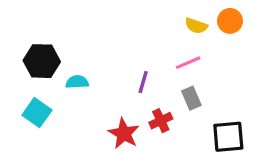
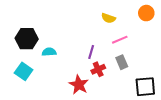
yellow semicircle: (196, 26) -> (108, 18), moved
red cross: (161, 121) -> (98, 69), moved

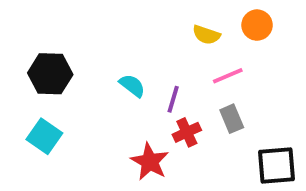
orange circle: (146, 13) -> (257, 25), moved
cyan semicircle: (49, 52) -> (132, 86), moved, turned 40

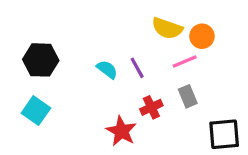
orange circle: (257, 25) -> (202, 36), moved
yellow semicircle: (206, 35) -> (167, 28), size x1.4
purple line: (173, 99) -> (137, 68), moved, turned -45

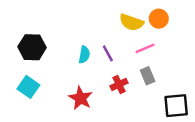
orange circle: (202, 36) -> (159, 19), moved
cyan semicircle: (107, 69) -> (84, 55), turned 63
red star: (121, 131) -> (81, 98), moved

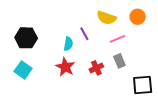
orange circle: (159, 19) -> (138, 17), moved
purple line: (108, 53) -> (84, 34), moved
red star: (81, 98) -> (65, 67), moved

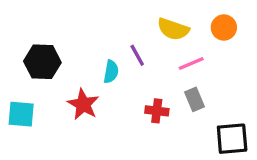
red star: (65, 67) -> (83, 104), moved
red cross: (96, 68) -> (157, 111), turned 32
cyan square: (23, 70) -> (21, 114), moved, turned -30

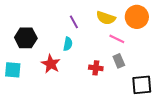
orange circle: (224, 27) -> (137, 17), size x1.5
purple line: (137, 55) -> (74, 22), moved
pink line: (191, 63) -> (117, 39), turned 49

